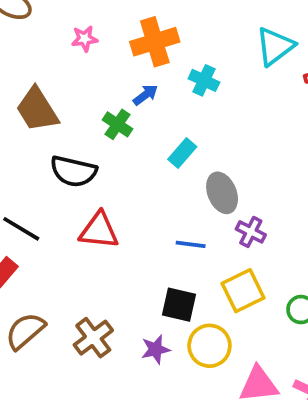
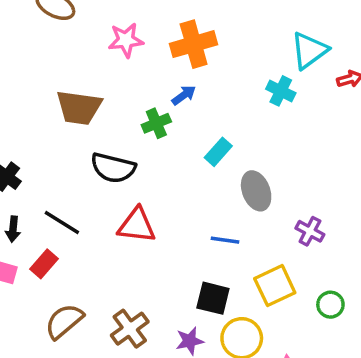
pink star: (85, 39) -> (126, 40), size x1.4
cyan cross: (204, 80) -> (281, 91), moved
brown trapezoid: (37, 109) -> (79, 108), turned -51
green cross: (117, 124) -> (156, 123), turned 32
purple cross: (251, 232) -> (310, 231), moved

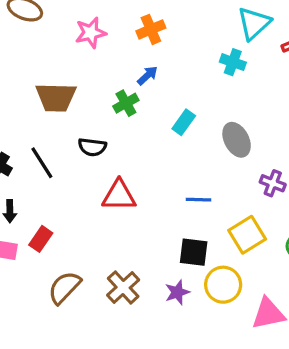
orange cross: (194, 44) -> (151, 29), size x0.7
black semicircle: (113, 168) -> (92, 147), size x0.7
gray ellipse: (256, 191) -> (237, 140), moved
black line: (62, 223) -> (42, 163), moved, turned 32

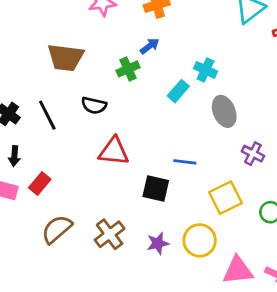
cyan cross: (233, 62) -> (205, 70), moved
black square: (194, 252) -> (156, 189), moved

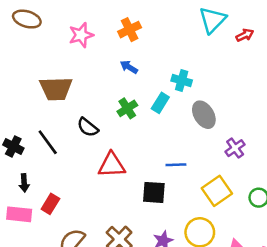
blue arrow: (150, 46) -> (129, 67), turned -102
green cross: (128, 69) -> (127, 108), moved
black semicircle: (94, 105) -> (88, 127), turned 35
purple cross: (253, 154) -> (235, 148), turned 36

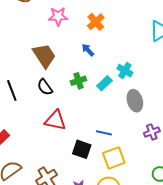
orange cross: (130, 30) -> (96, 22), turned -30
brown trapezoid: (56, 89) -> (44, 56), moved, turned -136
yellow square: (217, 191) -> (114, 158), moved

